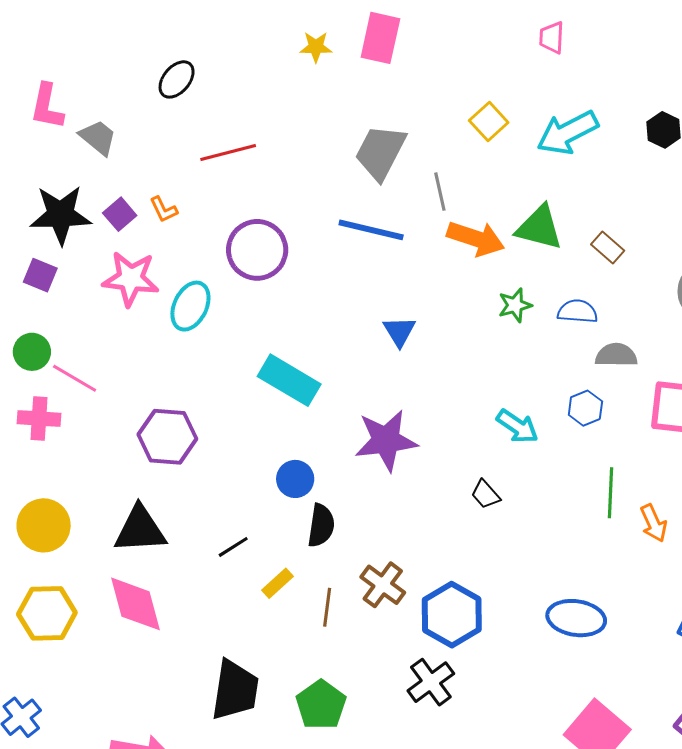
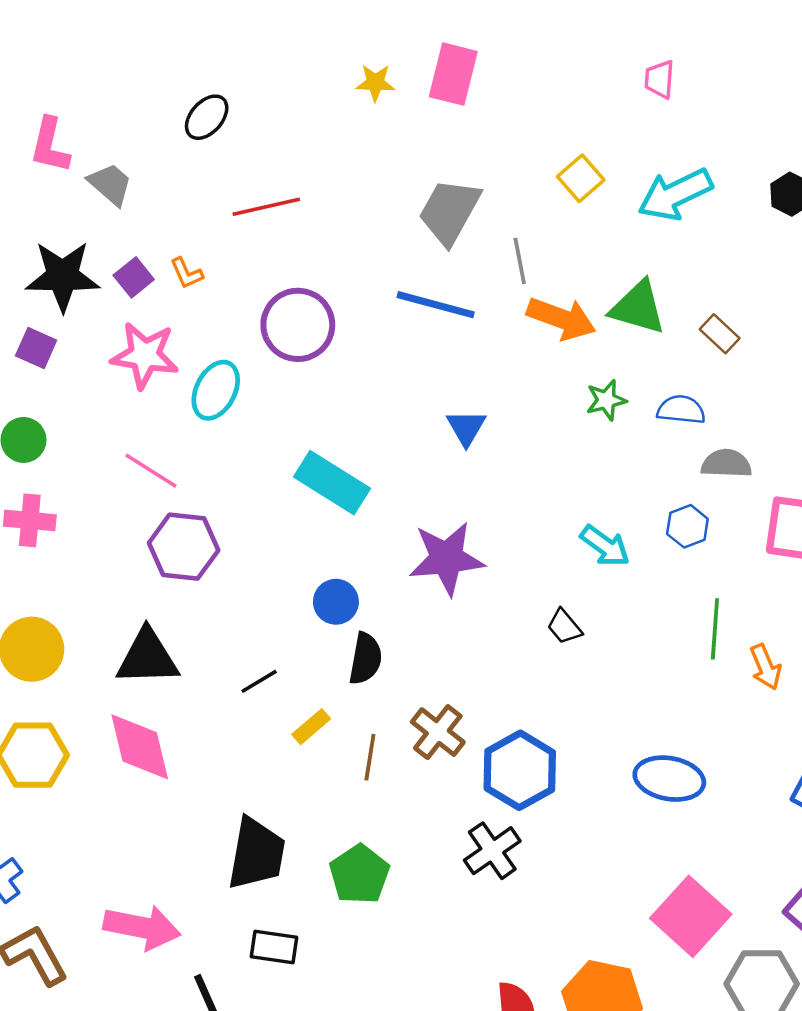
pink line: (75, 378) -> (151, 471), moved

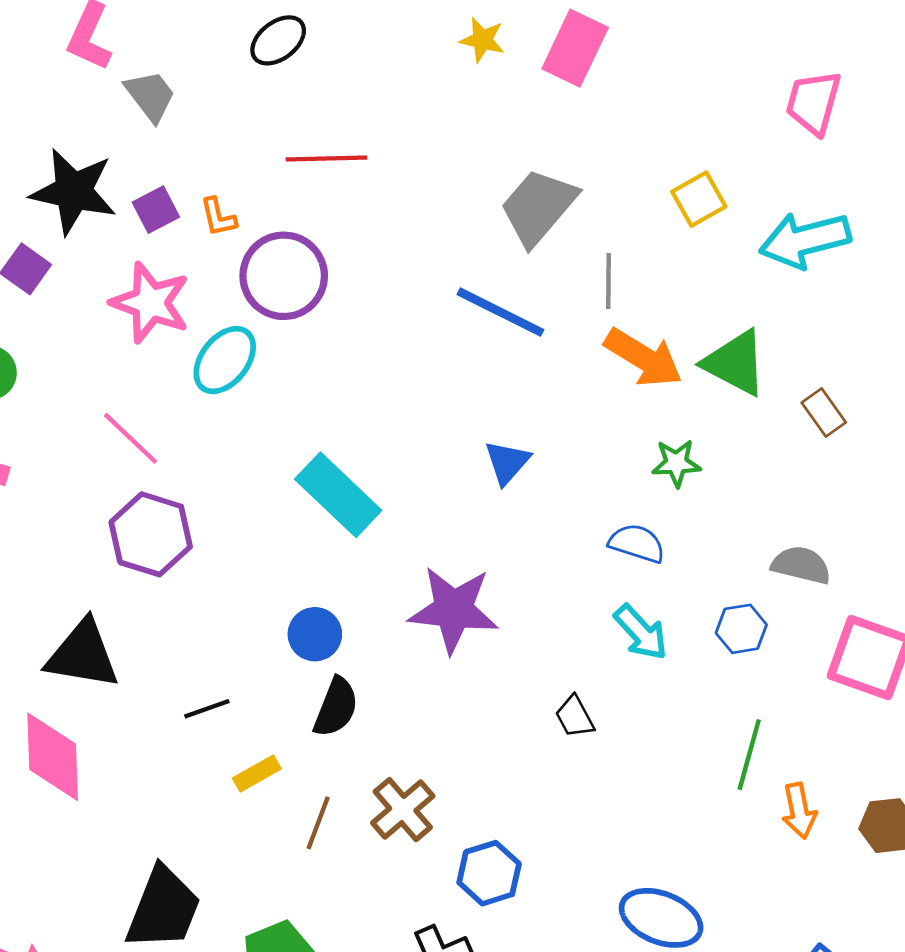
pink trapezoid: (659, 79) -> (813, 102), size x1.4
purple circle: (298, 325) -> (284, 276), moved
blue semicircle: (681, 410) -> (637, 543), moved
blue hexagon: (520, 770) -> (489, 873), size x0.7

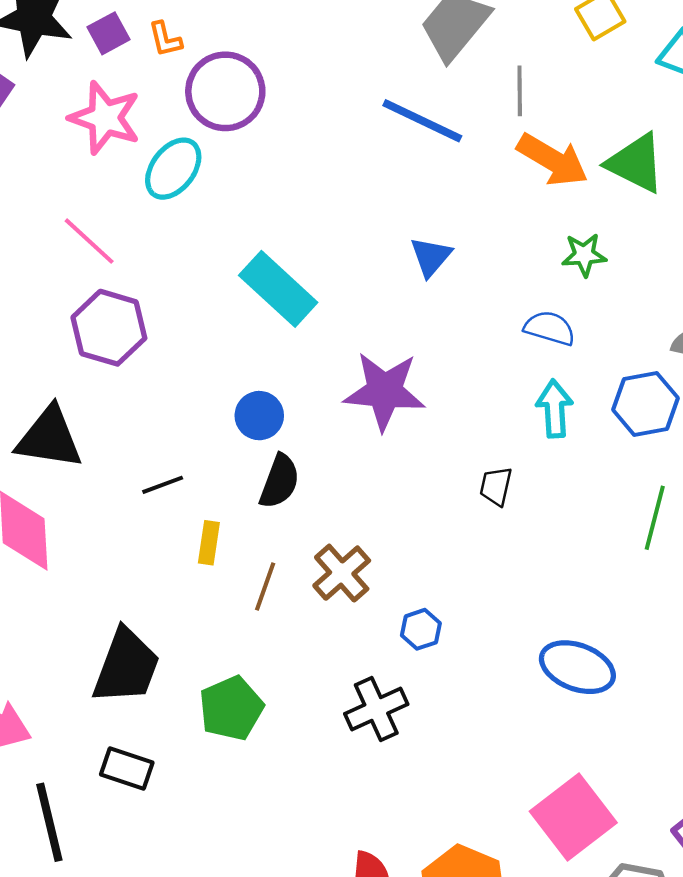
blue hexagon: (741, 629) -> (646, 404), size x1.4
cyan arrow: (641, 632) -> (555, 409), turned -140
black trapezoid: (575, 717) -> (496, 486), turned 42
yellow rectangle: (257, 774) -> (209, 543), turned -51
blue hexagon: (489, 873) -> (421, 629), size x0.7

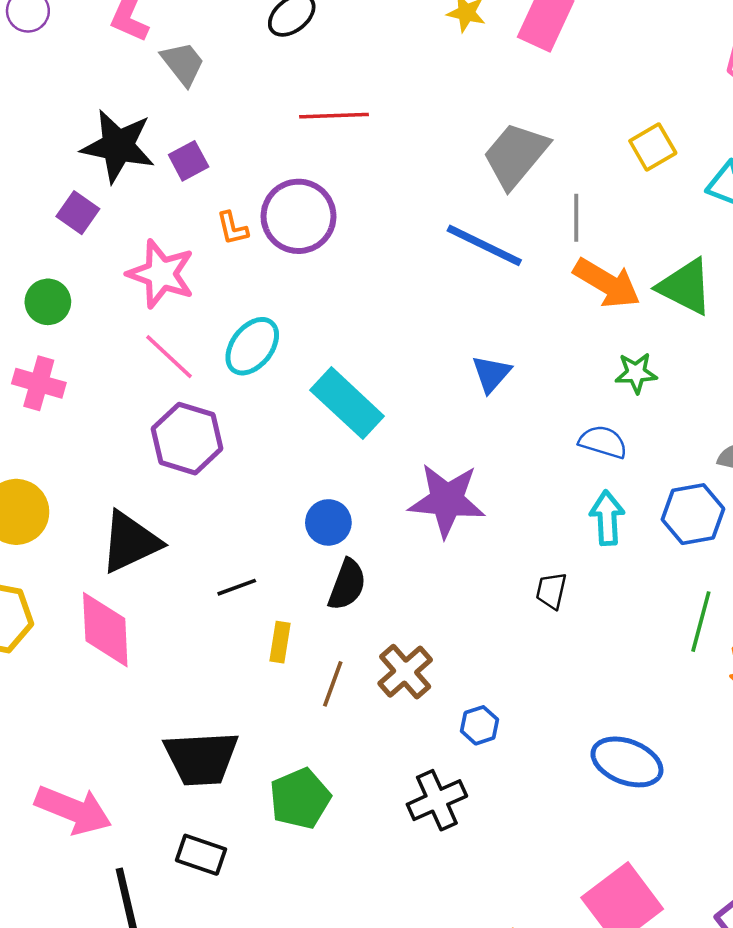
orange L-shape: (165, 39) -> (232, 228), moved
pink star: (105, 118) -> (161, 274), moved
cyan ellipse: (173, 169) -> (252, 346), moved
black triangle: (49, 438) -> (130, 542), turned -34
black trapezoid: (126, 666) -> (201, 758), turned 66

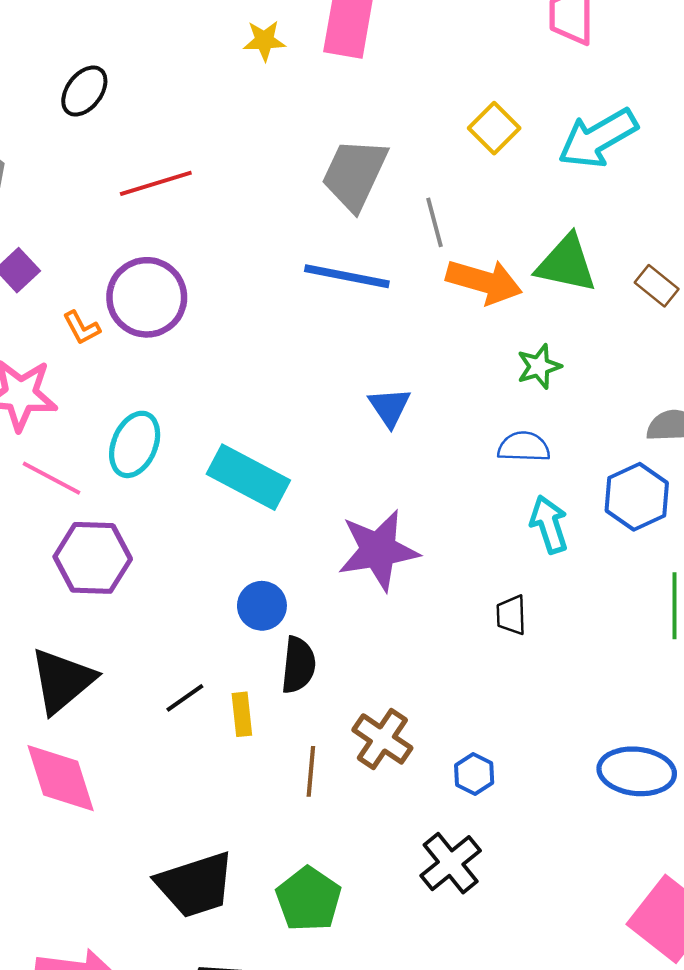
yellow rectangle: (280, 642) -> (242, 714), moved

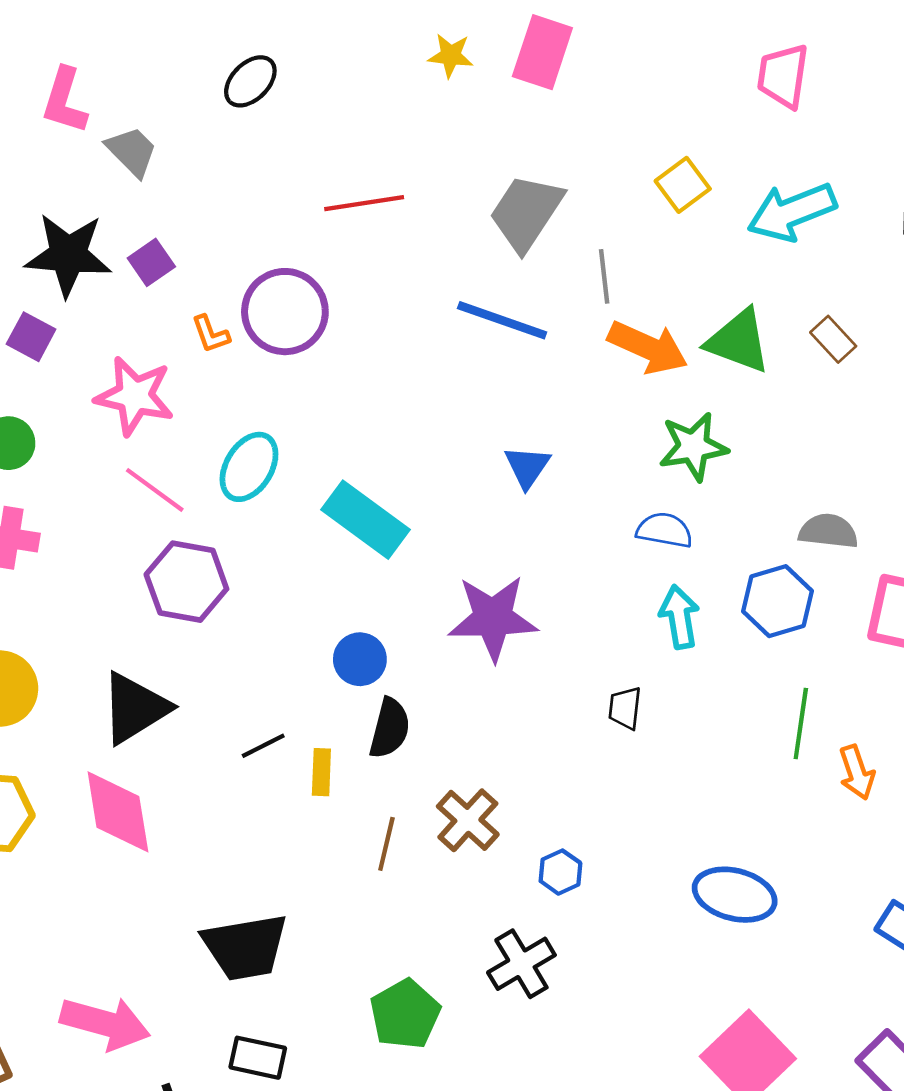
red line: (156, 183) -> (364, 203), moved
brown rectangle: (657, 286) -> (833, 339), moved
green star: (539, 366) -> (693, 447), size x1.4
green pentagon: (309, 899) -> (405, 1014), moved

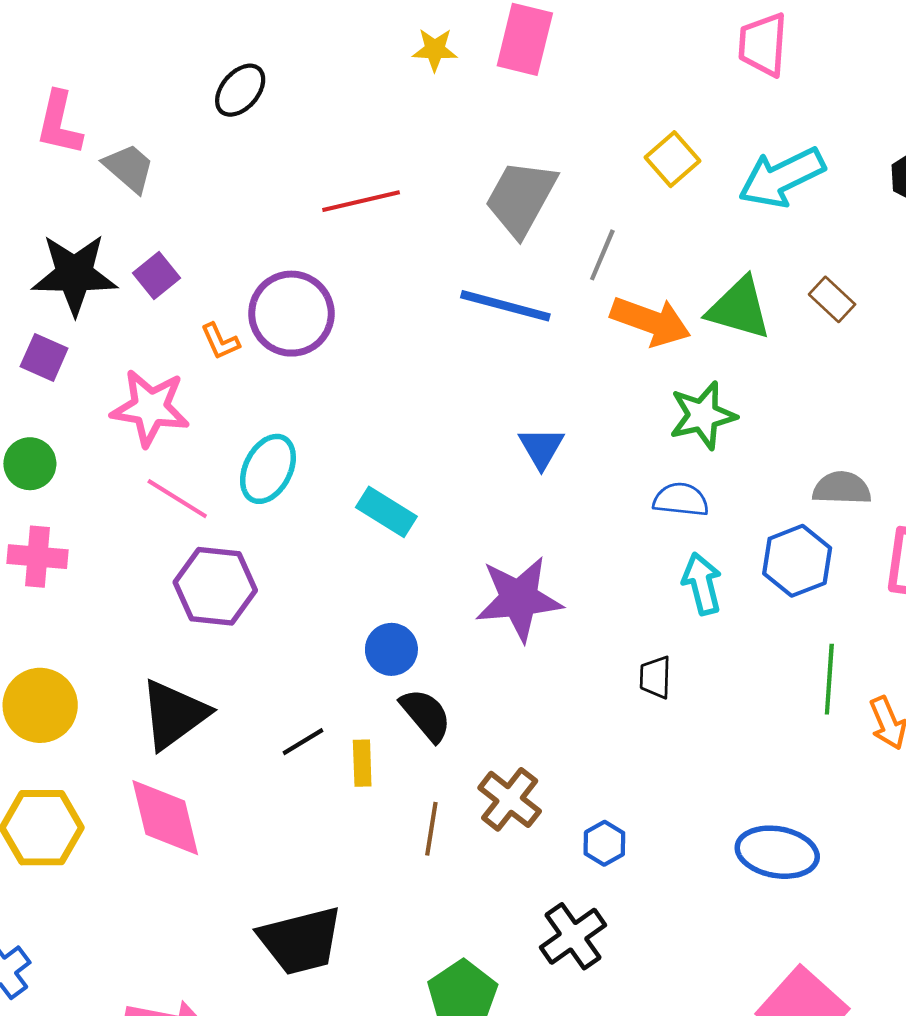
gray line: (604, 276) -> (602, 255), turned 34
cyan rectangle: (366, 520) -> (386, 512), size x0.7
black semicircle: (390, 728) -> (426, 715), turned -50

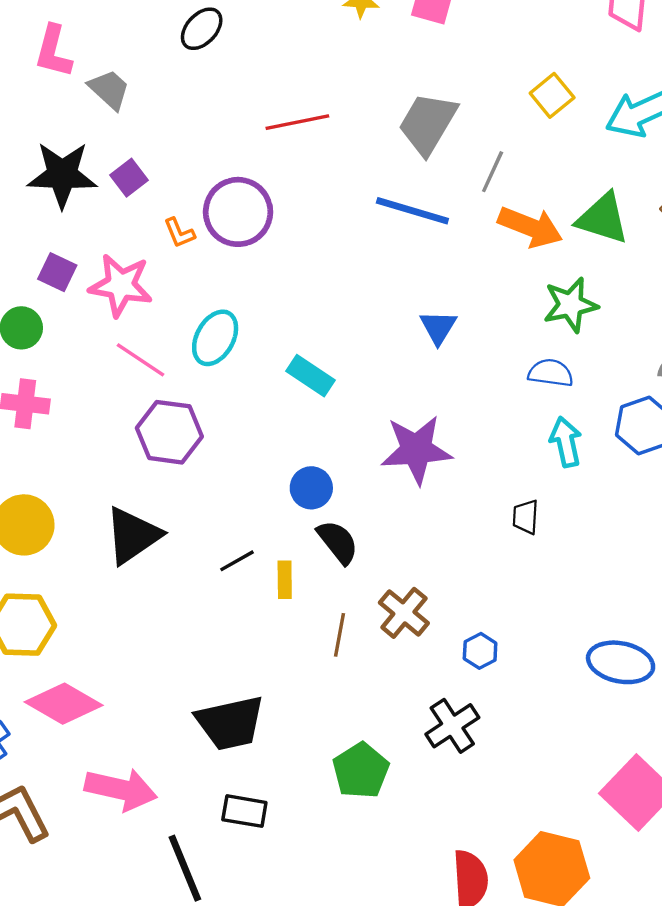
purple square: (44, 357) -> (57, 272), moved
pink diamond: (165, 818) -> (64, 704), moved, turned -48

